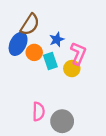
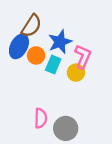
blue star: (57, 40) -> (60, 42), size x1.5
cyan rectangle: (50, 61) -> (53, 65), turned 42

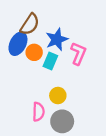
yellow circle: (76, 73) -> (58, 96), moved

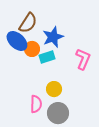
blue ellipse: (18, 44) -> (17, 41), turned -75
pink L-shape: (78, 53) -> (83, 59), moved
cyan rectangle: (50, 61) -> (47, 57), turned 49

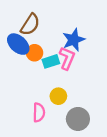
blue star: (53, 37) -> (74, 40), moved
pink L-shape: (83, 59) -> (67, 58), moved
gray circle: (58, 113) -> (78, 119), moved

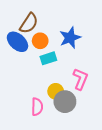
orange circle: (35, 53) -> (40, 41), moved
pink L-shape: (67, 58) -> (80, 79), moved
gray circle: (78, 119) -> (65, 102), moved

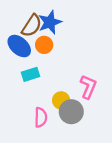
blue star: (70, 38) -> (50, 22), moved
cyan rectangle: (48, 58) -> (31, 74), moved

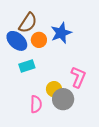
blue star: (50, 22) -> (61, 33), moved

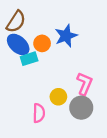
brown semicircle: (28, 23) -> (16, 22), moved
cyan rectangle: (27, 66) -> (29, 59), moved
gray circle: (63, 99) -> (81, 108), moved

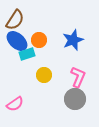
blue star: (66, 36) -> (73, 40), moved
yellow circle: (58, 97) -> (44, 75), moved
pink semicircle: (39, 113) -> (15, 104), moved, turned 54

